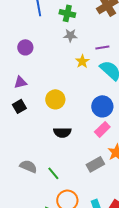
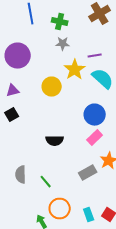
purple circle: (25, 47) -> (18, 56), size x1.6
yellow star: (82, 61) -> (75, 70), size x1.5
yellow circle: (55, 99) -> (52, 87), moved
gray semicircle: (28, 166) -> (21, 175), turned -114

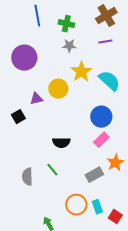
purple line: (95, 56) -> (105, 42), moved
purple triangle: (13, 91) -> (36, 99), moved
green line: (46, 182) -> (52, 170), moved
orange circle: (60, 209) -> (76, 205), moved
cyan rectangle: (89, 215) -> (97, 207), moved

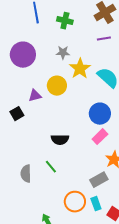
gray star: (69, 46) -> (63, 53), moved
gray rectangle: (94, 175) -> (99, 180), moved

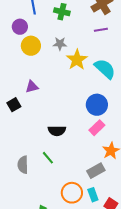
purple circle: (23, 55) -> (20, 27), moved, size x0.6
yellow circle: (57, 86) -> (31, 46), moved

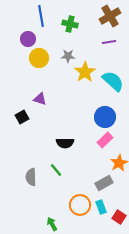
purple triangle: (32, 87) -> (40, 99), turned 32

